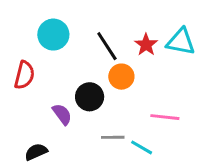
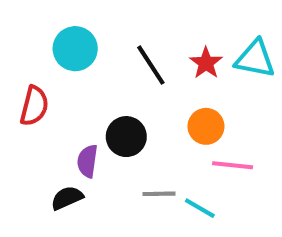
orange circle: (121, 77) -> (206, 126), moved
purple semicircle: (62, 114) -> (87, 161), turned -135
black semicircle: (36, 152) -> (67, 198), moved

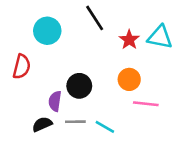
black line: (151, 65) -> (95, 18), moved
gray line: (159, 194) -> (75, 122), moved
cyan line: (200, 208) -> (105, 127), moved

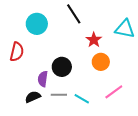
red star: (129, 40) -> (94, 40), moved
pink line: (146, 104) -> (114, 92), moved, turned -42

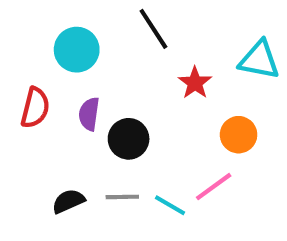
orange circle: (101, 62) -> (239, 135), moved
purple semicircle: (43, 79) -> (89, 114), moved
pink line: (114, 92) -> (214, 187), moved

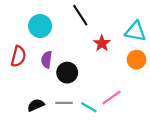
orange circle: (239, 135) -> (137, 60), moved

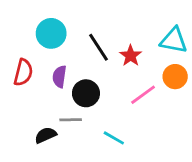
black line: (80, 15) -> (98, 47), moved
pink line: (112, 98) -> (143, 95), moved
gray line: (64, 103) -> (71, 120), moved

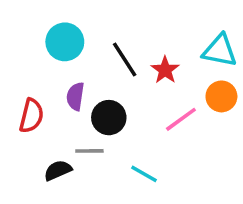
red semicircle: (23, 72) -> (31, 116), moved

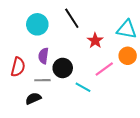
black line: (125, 59) -> (72, 18), moved
gray line: (89, 151) -> (42, 80), moved
cyan line: (144, 174) -> (83, 87), moved

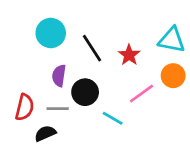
black line: (72, 18) -> (92, 48), moved
red semicircle: (18, 67) -> (25, 107), moved

